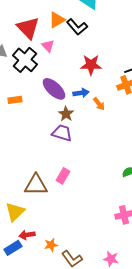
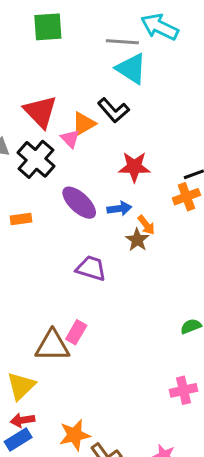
orange triangle: (57, 20) -> (84, 124), moved
brown star: (66, 114) -> (137, 240), moved
pink rectangle: (63, 176) -> (76, 332), moved
red arrow: (27, 235) -> (23, 420), moved
orange star: (51, 245) -> (75, 435), size x1.5

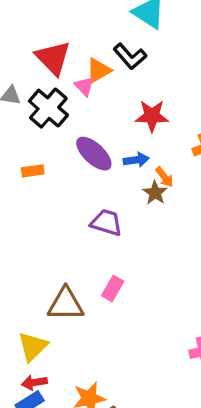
pink rectangle: (76, 332) -> (113, 288), moved

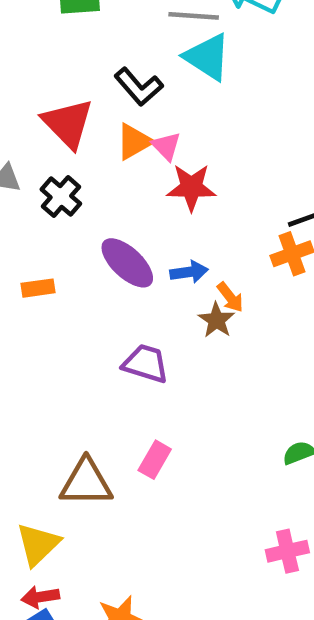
black L-shape: (130, 56) -> (139, 87), moved
pink triangle: (84, 86) -> (166, 146), moved
black cross: (48, 108) -> (61, 197), size x0.7
red star: (152, 116) -> (191, 187), moved

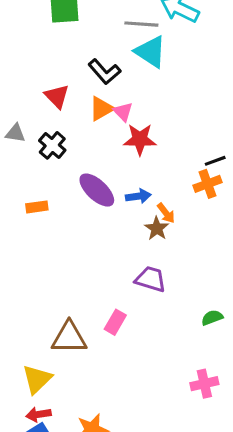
red triangle: (68, 123) -> (57, 96), size x0.7
purple trapezoid: (146, 364) -> (151, 279), moved

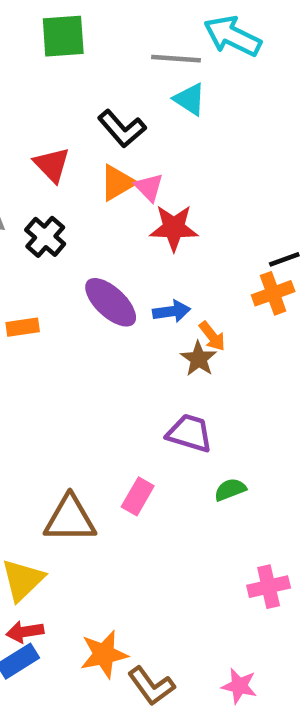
cyan triangle: (151, 52) -> (190, 99), size x0.7
green semicircle: (212, 318) -> (230, 490), moved

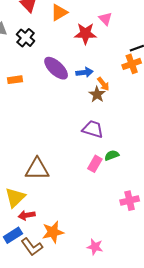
pink triangle: (149, 187) -> (105, 19), moved
pink rectangle: (138, 496) -> (95, 164), moved
red arrow: (25, 632) -> (27, 215), moved
brown L-shape: (151, 686) -> (32, 247), moved
pink star: (239, 686) -> (95, 247), moved

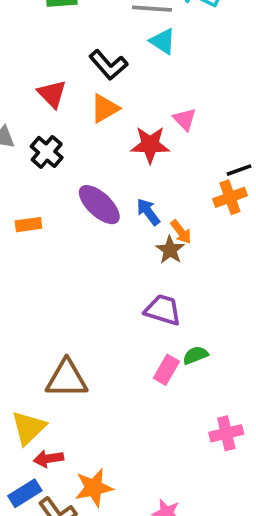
blue arrow: (84, 72) -> (148, 212), turned -119

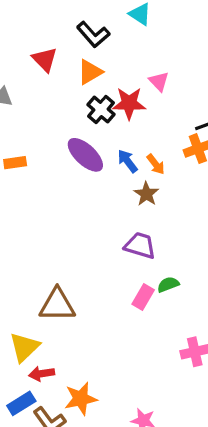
black cross: (47, 152) -> (101, 110), moved
orange rectangle: (29, 225) -> (15, 163), moved
orange arrow: (181, 232) -> (156, 164), moved

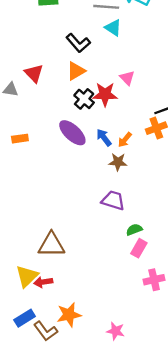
red triangle: (45, 59) -> (34, 73), moved
orange arrow: (156, 164) -> (125, 140), turned 77
brown star: (146, 194) -> (118, 162), turned -30
pink rectangle: (143, 297) -> (139, 248), moved
red arrow: (42, 374) -> (43, 282), moved

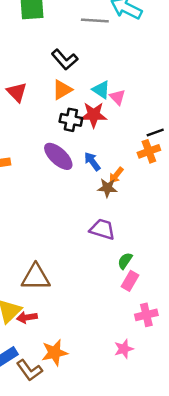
cyan triangle: (113, 28) -> (101, 90), moved
black cross: (84, 99) -> (71, 120), turned -30
orange arrow: (125, 140) -> (116, 175), moved
green semicircle: (134, 230) -> (125, 261), turned -35
pink star: (116, 331) -> (124, 349), moved, turned -30

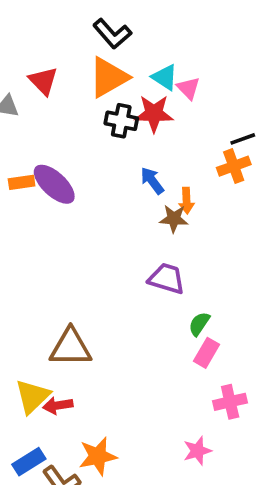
orange triangle: (62, 90) -> (109, 77), size x1.4
purple ellipse: (58, 156) -> (54, 184), moved
orange arrow: (116, 175) -> (187, 201), turned -42

